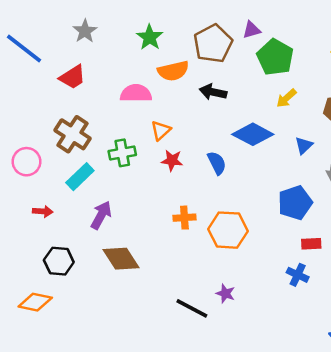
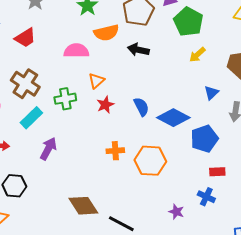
blue diamond: (253, 134) -> (173, 118), moved
red star: (172, 160) -> (105, 105), turned -30
brown diamond: (121, 259) -> (83, 206), moved
purple star: (225, 293) -> (176, 212), moved

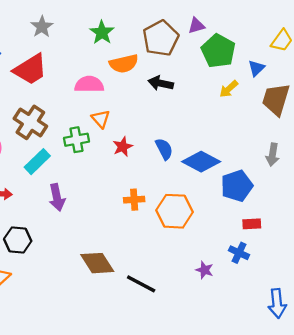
red trapezoid: (25, 38) -> (30, 69), size x1.4
orange triangle: (96, 81) -> (101, 119), moved, turned -30
blue triangle: (211, 93) -> (256, 68), moved
purple arrow: (48, 149) -> (57, 197), turned 140

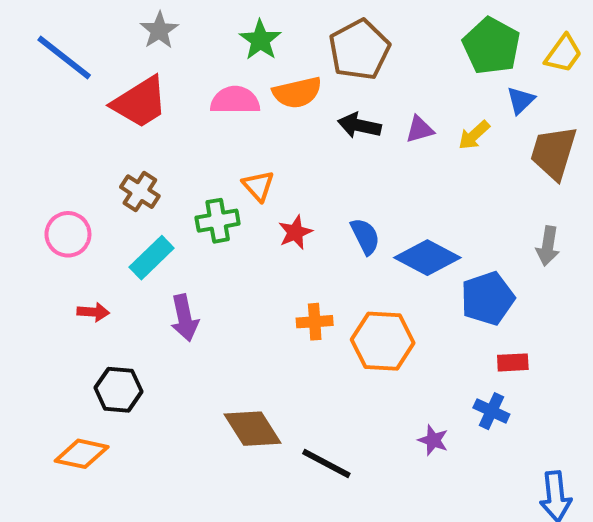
purple triangle: (196, 26) -> (420, 129), moved
green pentagon: (218, 51) -> (491, 46), moved
pink semicircle: (89, 84) -> (235, 100), moved
brown cross: (30, 122) -> (140, 192), size x0.7

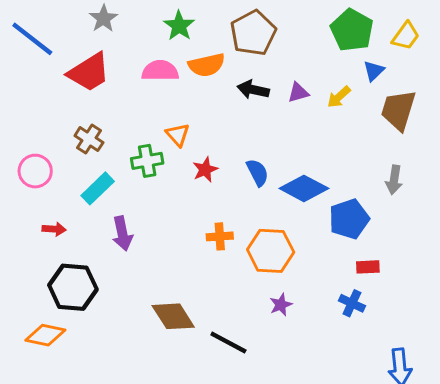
black hexagon: (118, 390) -> (73, 287), size x1.4
purple star: (433, 440) -> (281, 305), moved, turned 30

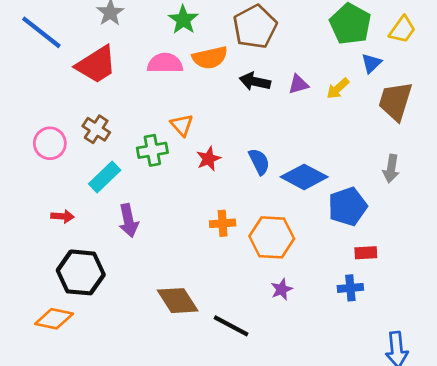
pink circle: (35, 171) -> (50, 143), moved
blue cross: (352, 303) -> (350, 288), turned -30

